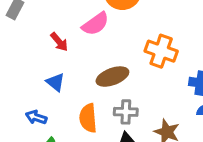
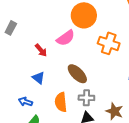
orange cross: (161, 51) -> (109, 43), moved
brown ellipse: (112, 77) -> (77, 74), turned 65

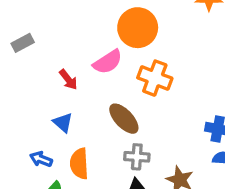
gray rectangle: (11, 28) -> (23, 43), turned 32
orange cross: (109, 43) -> (155, 78), moved
orange semicircle: (61, 102) -> (79, 164), moved

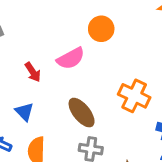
orange circle: (138, 28) -> (101, 29), size x0.7
orange cross: (155, 78) -> (134, 96), moved

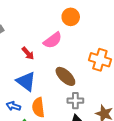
blue triangle: (24, 112) -> (26, 81), size x1.5

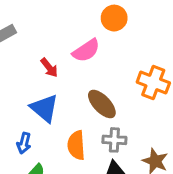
blue arrow: (13, 106) -> (24, 143), turned -96
orange semicircle: (38, 107) -> (76, 145), moved

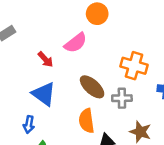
gray cross: (114, 140) -> (122, 98), moved
orange semicircle: (76, 145) -> (86, 121), moved

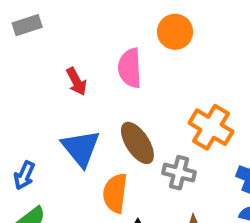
pink semicircle: (76, 43) -> (130, 68), turned 110
blue triangle: (44, 94) -> (81, 148), moved

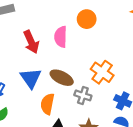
red arrow: (76, 82) -> (31, 42), size x1.5
brown ellipse: (137, 143) -> (62, 78), turned -35

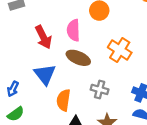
orange cross: (102, 72) -> (120, 50), moved
brown ellipse: (62, 78) -> (78, 58), moved

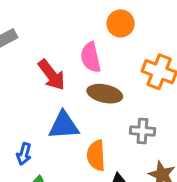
blue triangle: (45, 74) -> (64, 125), turned -45

